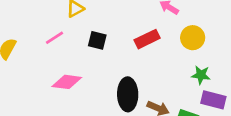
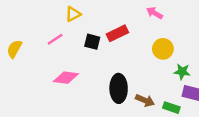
yellow circle: (193, 38) -> (163, 49), moved
red rectangle: (147, 39) -> (117, 33), moved

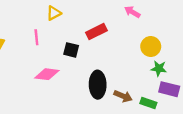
pink line: (55, 39) -> (36, 37), turned -63
black square: (92, 42) -> (71, 50), moved
yellow circle: (163, 49) -> (151, 47), moved

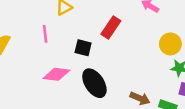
red rectangle: (96, 32) -> (111, 28), turned -30
black ellipse: (98, 85) -> (94, 83), moved, turned -32

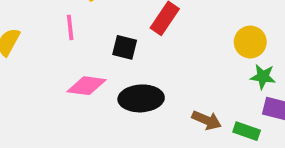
black ellipse: (94, 83) -> (141, 98), turned -60

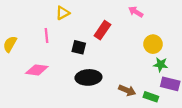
pink diamond: (87, 86) -> (37, 70), moved

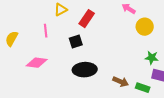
red rectangle: (102, 30) -> (87, 19), moved
yellow circle: (153, 44) -> (145, 27), moved
black square: (79, 47) -> (76, 42), turned -32

